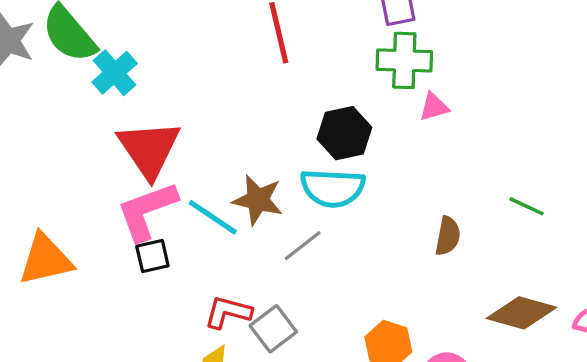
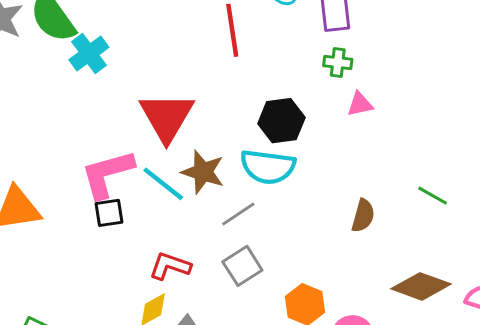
green cross: (404, 60) -> (338, 62), size x0.6
red triangle: (149, 149) -> (167, 117), moved
gray square: (273, 329) -> (242, 266), moved

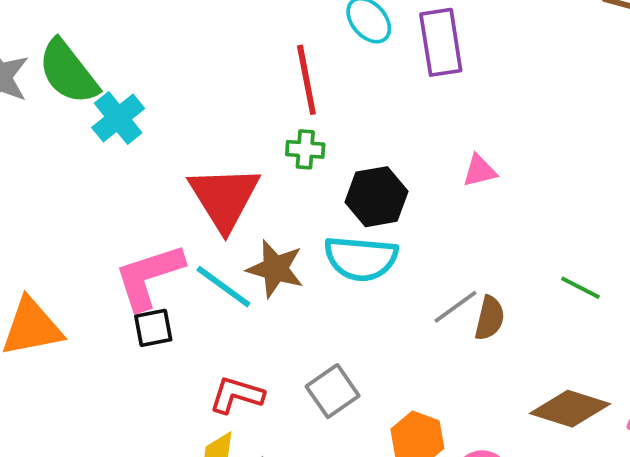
green cross: (338, 62) -> (305, 149), moved
gray line: (238, 214) -> (455, 307), moved

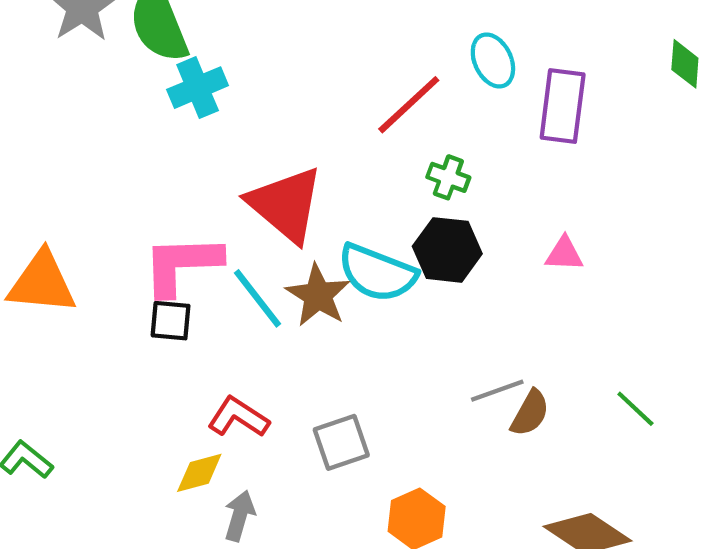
red line: (306, 80) -> (409, 105), turned 42
green cross: (305, 149) -> (448, 177), moved
red triangle: (224, 198) -> (286, 204), turned -34
cyan semicircle: (361, 258) -> (377, 273), moved

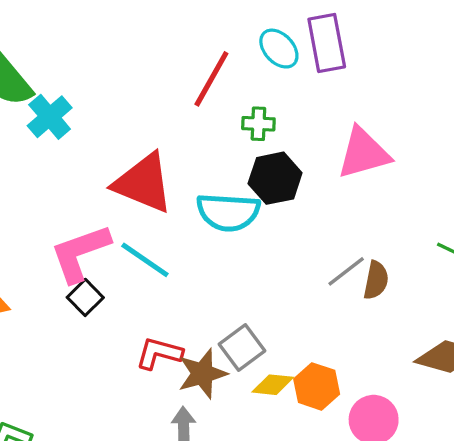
cyan ellipse: (493, 61) -> (279, 49), moved
pink triangle: (564, 254) -> (363, 153), size x1.8
brown star: (318, 295) -> (202, 374), moved, turned -30
black square: (171, 321) -> (85, 297), turned -32
yellow diamond: (199, 473) -> (273, 385), moved, turned 39

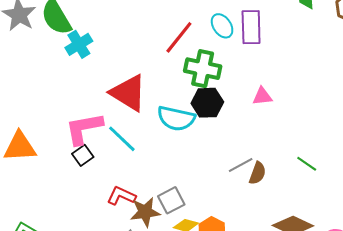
green cross: (258, 124) -> (203, 69), size x1.8
pink triangle: (363, 153) -> (262, 96), size x0.6

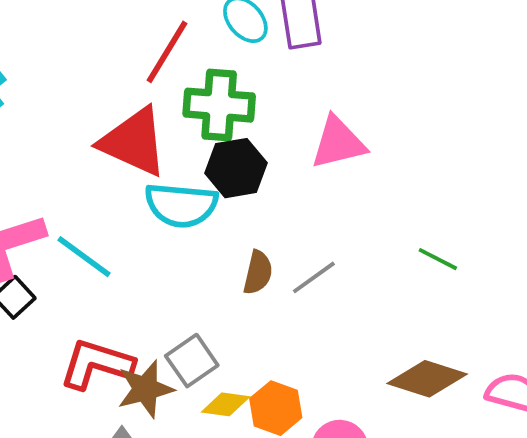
red triangle: (128, 93) -> (134, 142), moved
pink triangle: (262, 96) -> (338, 143), size x1.5
brown semicircle: (258, 173) -> (258, 273), moved
red L-shape: (121, 196) -> (97, 364), size x1.4

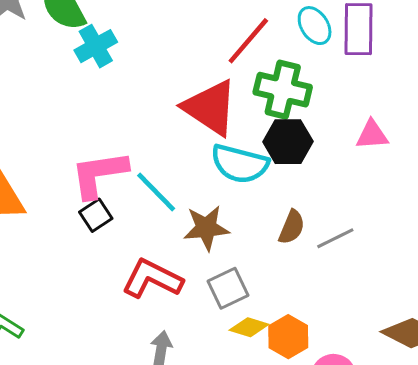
pink triangle: (338, 143) -> (372, 135), size x0.7
brown star: (145, 389) -> (206, 228), moved

